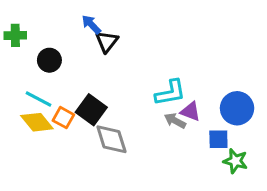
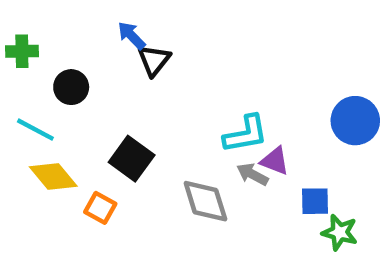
cyan line: (39, 99) -> (35, 130), moved
blue circle: (237, 108) -> (355, 121), moved
orange square: (63, 118) -> (100, 208), moved
gray diamond: (111, 139) -> (205, 201), moved

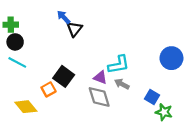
black circle: (71, 87) -> (15, 42), moved
purple triangle: (275, 161) -> (100, 78), moved
yellow diamond: (53, 177) -> (26, 107), moved
blue square: (315, 201) -> (152, 97), turned 32
orange square: (100, 208) -> (49, 89), moved, turned 32

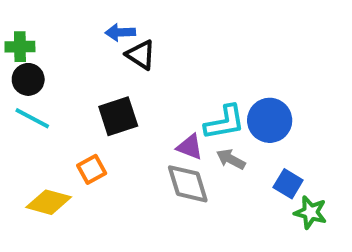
blue arrow: (64, 17) -> (120, 32), turned -48
black triangle: (74, 29) -> (141, 55), turned -35
blue circle: (171, 58) -> (270, 120), moved
black square: (64, 76) -> (118, 116), moved, turned 36
yellow diamond: (26, 107) -> (49, 202), turned -35

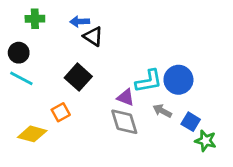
green cross: (20, 47) -> (35, 19), moved
black square: (118, 116) -> (78, 77), turned -30
gray arrow: (231, 159) -> (162, 111), moved

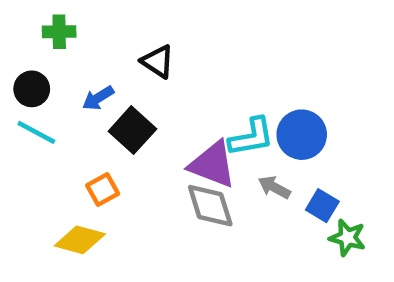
blue arrow: (80, 22) -> (98, 98), moved, turned -30
purple triangle: (126, 97) -> (212, 164), size x1.6
yellow diamond: (32, 134) -> (80, 240), moved

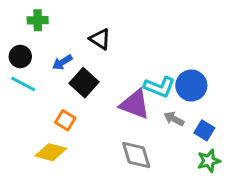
cyan L-shape: (251, 137) -> (159, 87), turned 32
orange square: (103, 190) -> (65, 120), turned -30
gray diamond: (210, 206) -> (136, 155), moved
green star: (347, 238) -> (209, 161), moved, turned -30

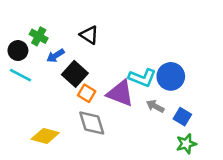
green cross: (38, 20) -> (39, 36), moved, turned 30
orange square: (65, 120) -> (87, 93), moved
gray diamond: (136, 155) -> (92, 123), moved

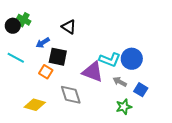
green cross: (39, 36) -> (24, 20), moved
black circle: (18, 51) -> (13, 26), moved
black square: (75, 74) -> (58, 57), turned -30
orange square: (87, 93) -> (46, 72), moved
green star: (186, 144) -> (124, 107), moved

